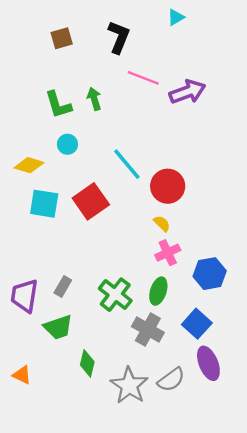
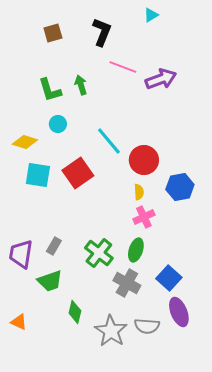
yellow semicircle: (162, 223) -> (139, 192), turned 42
blue hexagon: (210, 274) -> (180, 187), moved
gray semicircle: (171, 380) -> (147, 326), turned 40

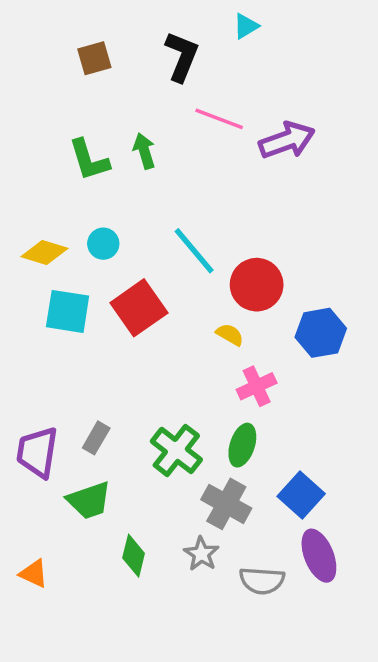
cyan triangle: (151, 15) -> (246, 26), moved
cyan circle: (58, 124) -> (103, 244), moved
yellow semicircle: (139, 192) -> (230, 335), moved, turned -56
gray star: (111, 331) -> (201, 554), moved, size x0.6

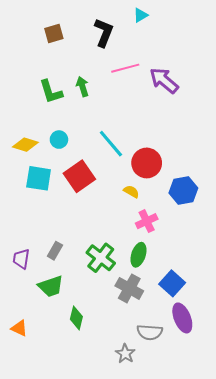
pink line: (219, 119) -> (125, 68), turned -36
purple arrow: (287, 140) -> (164, 80), turned -120
purple trapezoid: (37, 452) -> (21, 259), size x0.7
gray star: (201, 554) -> (125, 354), moved

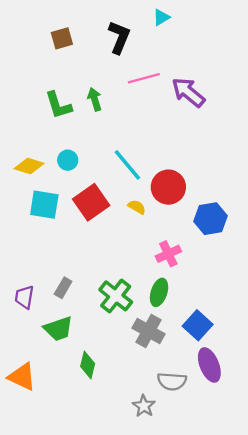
yellow semicircle: (131, 192) -> (137, 207), moved
orange triangle: (19, 328) -> (22, 377), size x1.5

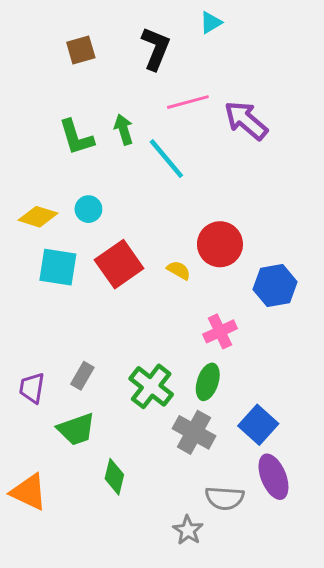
cyan line: (127, 165) -> (166, 159), moved

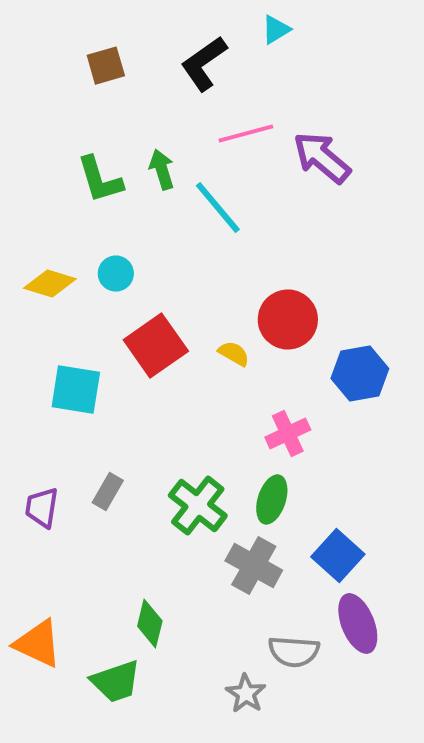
black L-shape: (156, 49) -> (204, 64), turned -147
cyan square: (58, 267) -> (76, 389), moved
green trapezoid: (76, 429) -> (116, 681), moved

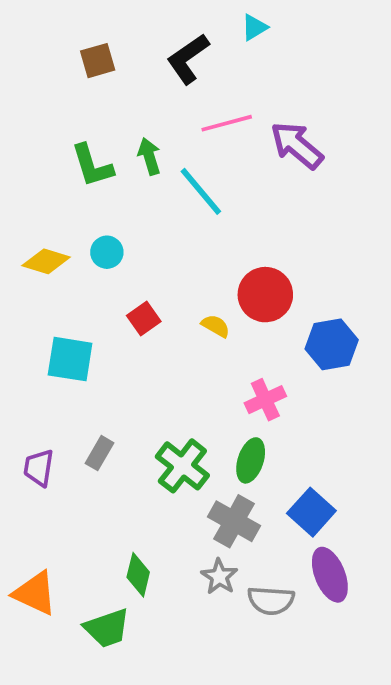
red square: (156, 346) -> (144, 319), size x0.6
gray star: (246, 693) -> (219, 577), moved

